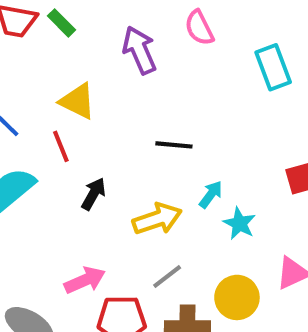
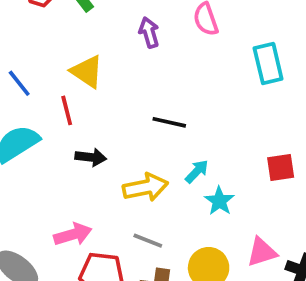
purple arrow: (140, 50) -> (149, 32), size x0.7
black arrow: (94, 194) -> (91, 157), turned 60
gray line: (167, 277) -> (148, 241), turned 52

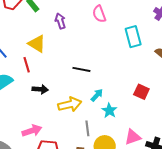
purple arrow: (149, 32) -> (60, 21), moved
red square: (281, 167) -> (141, 92), turned 35
gray line: (148, 241) -> (87, 128), moved, turned 63

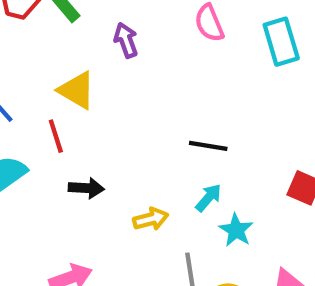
cyan rectangle: (133, 37) -> (281, 42), moved
black line: (81, 69) -> (208, 146), moved
yellow arrow: (70, 104) -> (151, 219), size x0.7

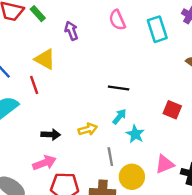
black arrow: (86, 188) -> (51, 135), moved

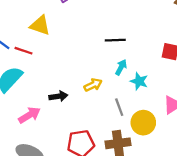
red line: (34, 85) -> (23, 51), moved, turned -42
pink arrow: (44, 163) -> (29, 115), moved

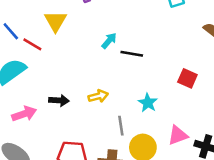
yellow triangle: (40, 25) -> (56, 21), turned 30
cyan arrow: (121, 67) -> (109, 41), moved

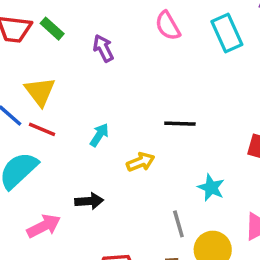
yellow triangle: (56, 21) -> (40, 91), moved
cyan arrow: (109, 41) -> (99, 135), moved
yellow arrow: (98, 96) -> (141, 162), moved

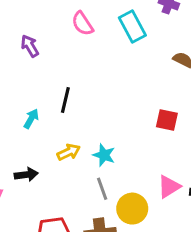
black line: (180, 124) -> (65, 100), moved, turned -75
yellow arrow: (141, 162) -> (69, 152), moved
cyan star: (211, 188) -> (104, 155), moved

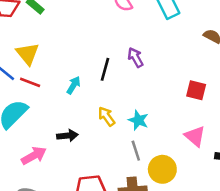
purple arrow: (30, 46) -> (135, 57), moved
yellow arrow: (69, 152) -> (107, 116), turned -102
pink triangle: (169, 187) -> (195, 136), moved, turned -50

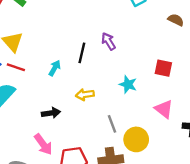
yellow arrow: (107, 116) -> (85, 95), turned -60
cyan star: (138, 120) -> (128, 84), moved
pink arrow: (34, 156) -> (43, 144), moved, turned 85

